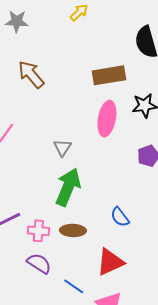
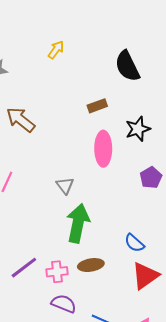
brown rectangle: (109, 75) -> (97, 106), size x0.6
red triangle: (110, 262) -> (145, 276), moved

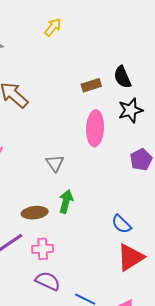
black semicircle: (127, 66) -> (122, 77), moved, size x0.7
green arrow: (78, 223) -> (66, 202), size x0.6
brown ellipse: (91, 265) -> (35, 213), moved

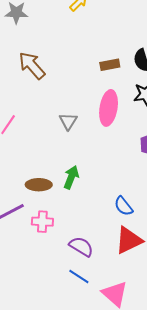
gray triangle: (55, 163) -> (68, 121), moved
purple semicircle: (48, 281) -> (81, 246), moved

